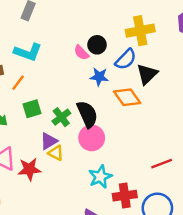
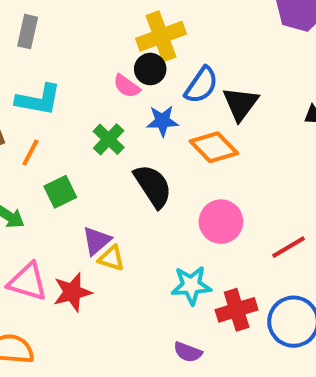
yellow cross: (140, 31) -> (161, 36), moved
green cross: (61, 117) -> (109, 139), moved
pink circle: (92, 138) -> (221, 222), moved
cyan star: (100, 177) -> (191, 285), turned 30

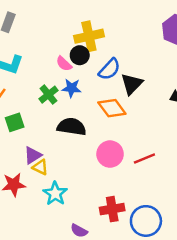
blue star: (162, 121) -> (72, 88), moved
black semicircle: (153, 186) -> (72, 127), turned -56
red line: (289, 247) -> (144, 159), moved
cyan star: (191, 285) -> (55, 194), moved, turned 30

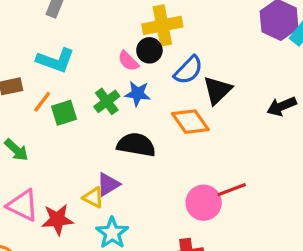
green square: (15, 122) -> (64, 113), moved
pink circle: (110, 154) -> (204, 203), moved
purple triangle: (33, 155) -> (108, 184), moved

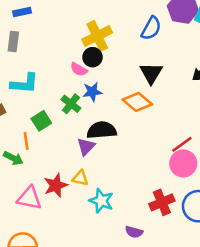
blue semicircle: (188, 70) -> (151, 28), moved
orange line: (42, 102) -> (26, 141), moved, turned -30
purple triangle: (108, 184) -> (86, 147), moved
pink circle: (204, 203) -> (183, 163), moved
red star: (57, 220) -> (56, 185), moved

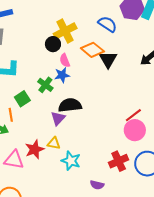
blue semicircle: (151, 28) -> (107, 24), turned -84
black circle: (92, 57) -> (53, 44), moved
pink semicircle: (79, 69) -> (65, 60), moved, turned 40
orange diamond: (137, 102) -> (92, 50), moved

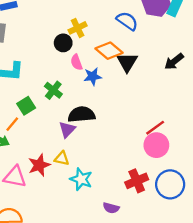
yellow cross: (65, 31) -> (78, 28), size x0.7
blue star: (62, 75) -> (93, 76), moved
orange line: (11, 115) -> (12, 124), turned 48

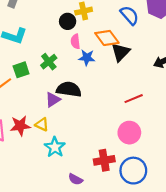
red line: (155, 128) -> (134, 99), moved

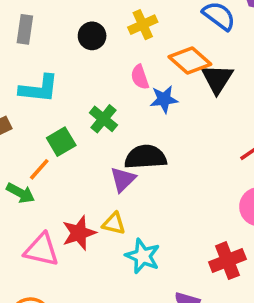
black circle: (68, 21) -> (92, 36), moved

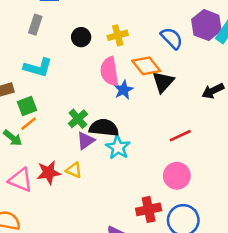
pink semicircle: (140, 77) -> (109, 71), size x1.6
blue star: (164, 99) -> (124, 90), turned -30
green cross: (103, 119) -> (78, 119), moved
green square: (61, 142) -> (27, 106), moved
cyan star: (143, 256) -> (118, 147), moved

